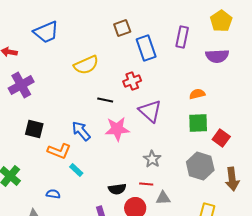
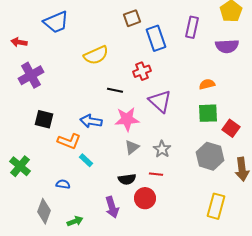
blue arrow: (81, 131) -> (91, 121), turned -40
gray triangle: (163, 198) -> (132, 147), moved, turned -35

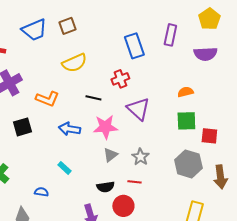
brown square: (132, 18) -> (67, 26), moved
black square: (44, 119) -> (22, 127), turned -30
red square: (231, 128) -> (209, 136), turned -30
orange L-shape: (69, 141) -> (47, 99), moved

